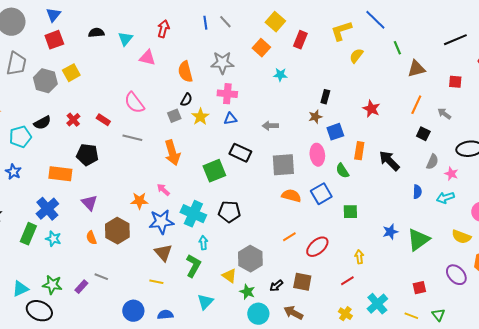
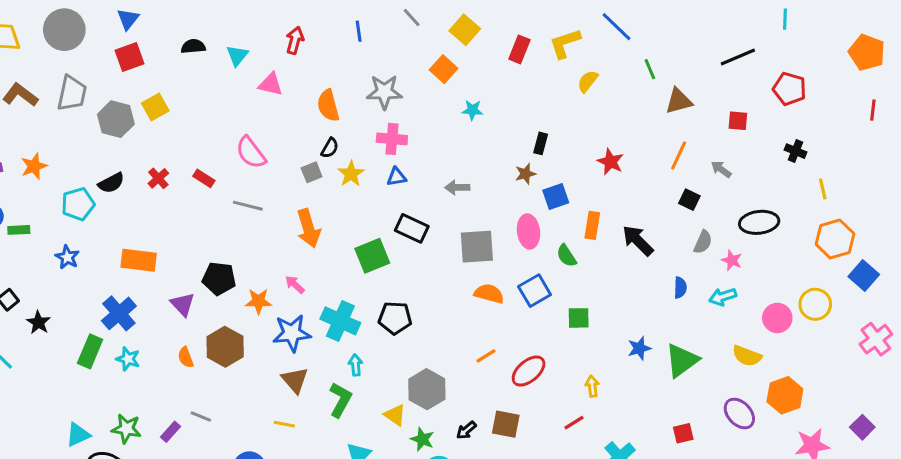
gray line: (225, 22) -> (412, 18), moved
red rectangle: (300, 40) -> (519, 49), moved
black pentagon: (87, 155) -> (219, 278), moved

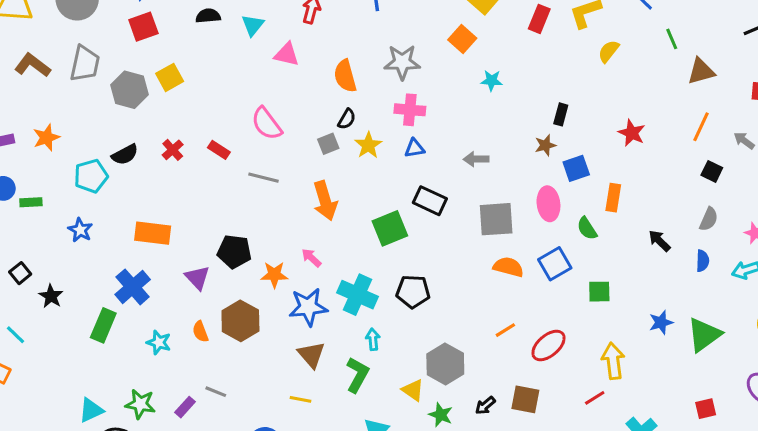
black arrow: (638, 241) -> (659, 241), moved, size x0.7
gray semicircle: (703, 242) -> (709, 219), moved
cyan star: (128, 359) -> (159, 342), moved
yellow arrow: (592, 386) -> (613, 361), size x1.6

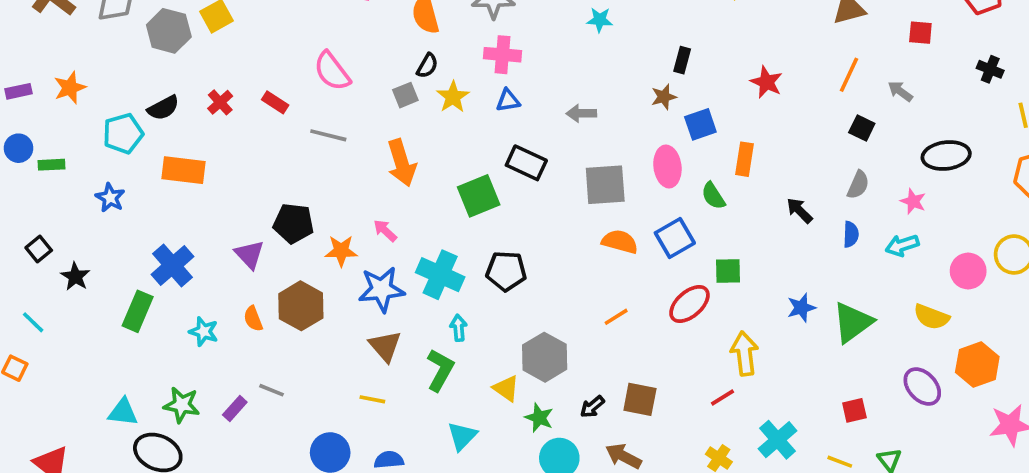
orange rectangle: (153, 233) -> (183, 170), moved
red ellipse: (548, 345) -> (689, 304), moved
cyan triangle: (91, 410) -> (123, 412), turned 32

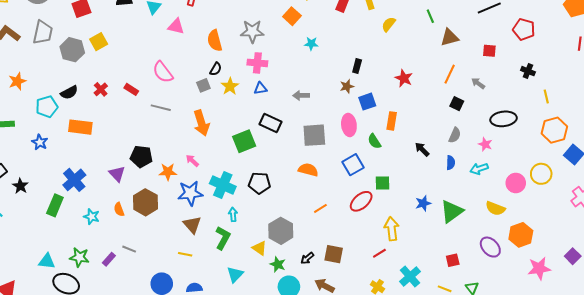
orange semicircle: (620, 242) -> (308, 170), moved

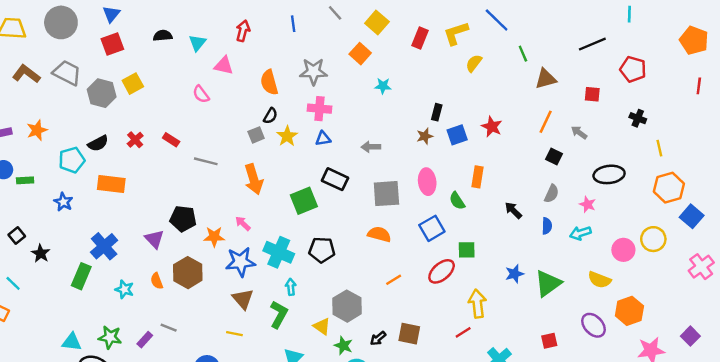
gray trapezoid: (43, 32) -> (67, 73), turned -75
pink semicircle: (163, 72) -> (201, 94), moved, size x0.7
blue square: (367, 102) -> (457, 135), moved

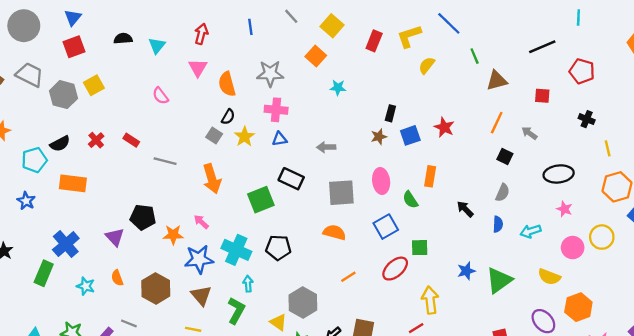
pink triangle: (224, 66) -> (198, 68), moved, turned 48
gray square: (256, 135) -> (214, 135), turned -35
pink star: (588, 204) -> (564, 209), moved
brown hexagon: (188, 273) -> (156, 288), moved

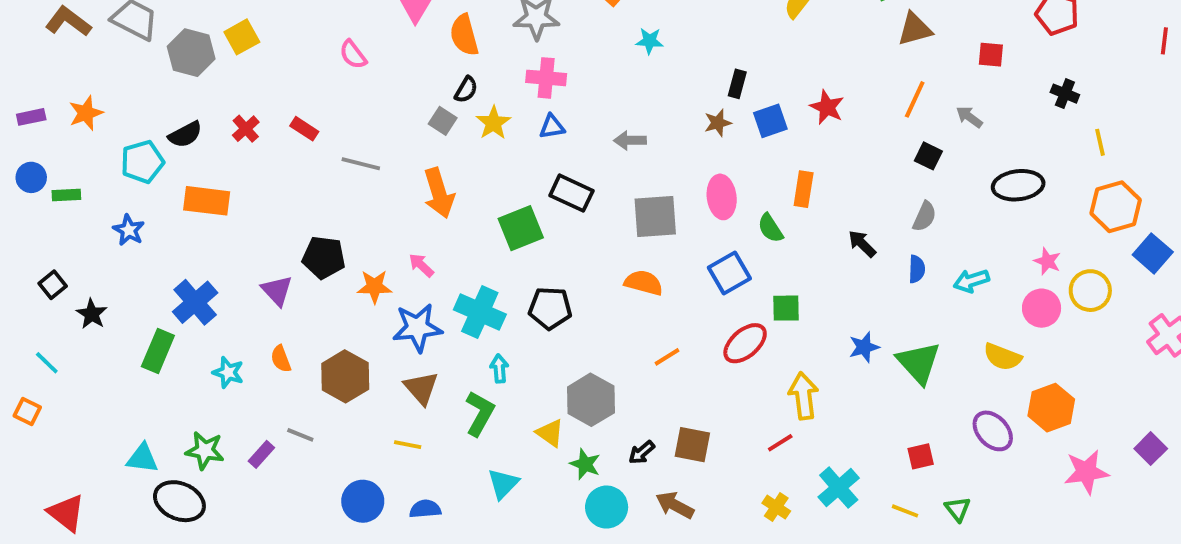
pink star: (564, 209) -> (1047, 261), moved
green triangle: (499, 280) -> (919, 363), turned -36

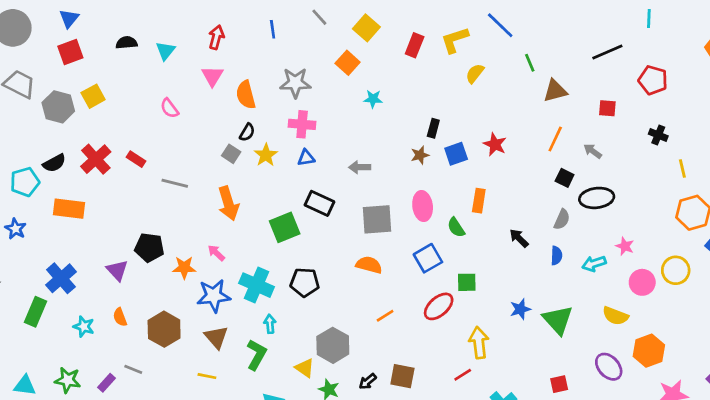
red cross: (246, 129) -> (96, 159), size x1.6
black ellipse: (1018, 185) -> (597, 198), moved
pink star: (1047, 261) -> (625, 246), moved

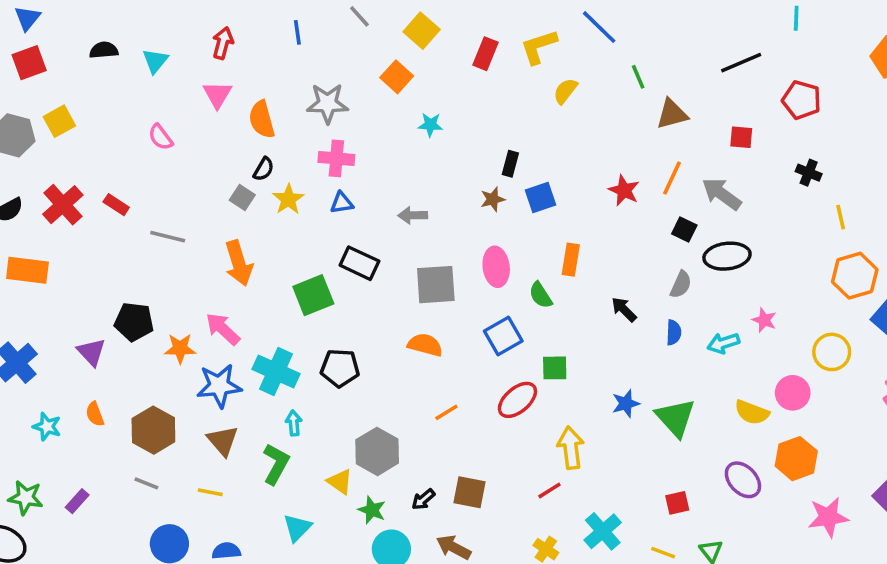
red star: (495, 144) -> (624, 190), moved
gray arrow: (593, 151) -> (722, 194), size x1.6
pink arrow: (216, 253) -> (223, 329), size x1.5
pink circle: (642, 282) -> (793, 393), moved
gray line: (133, 369) -> (146, 483), moved

